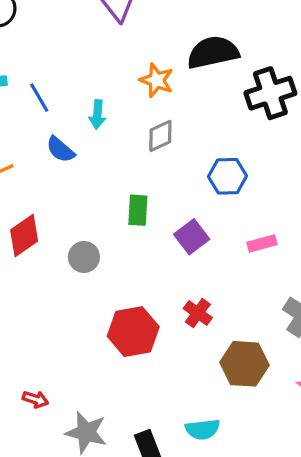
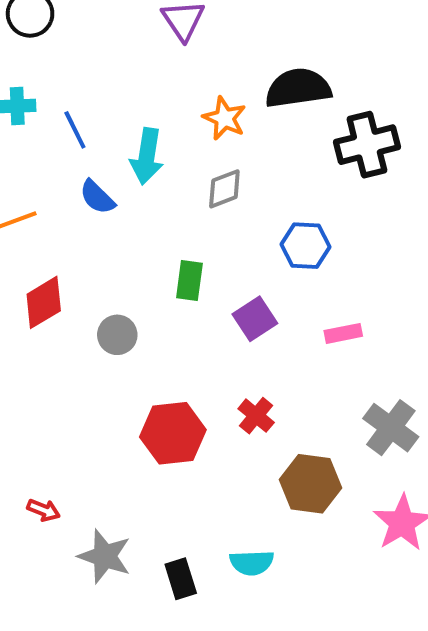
cyan arrow: (97, 114) -> (147, 156), size x1.5

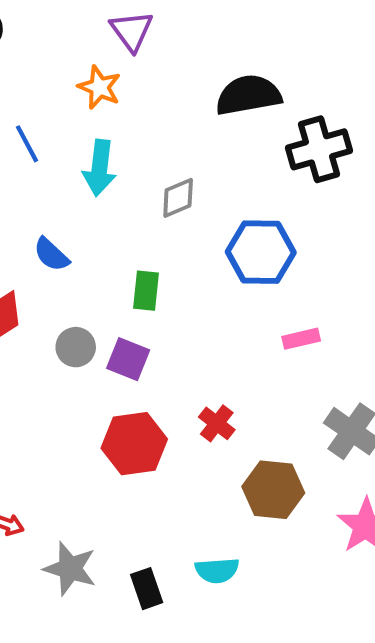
orange star: (225, 118) -> (99, 87), moved
blue semicircle: (97, 197) -> (51, 255), moved
blue hexagon: (305, 246) -> (261, 252), size x1.4
purple square: (255, 319) -> (128, 359), moved, turned -33

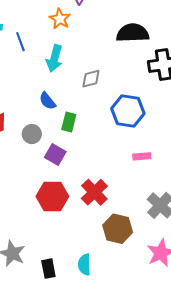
blue semicircle: (51, 255) -> (48, 101), moved
gray circle: (76, 347) -> (32, 134), moved
red cross: (217, 423) -> (94, 192), size x1.5
cyan semicircle: (217, 570) -> (84, 265), turned 85

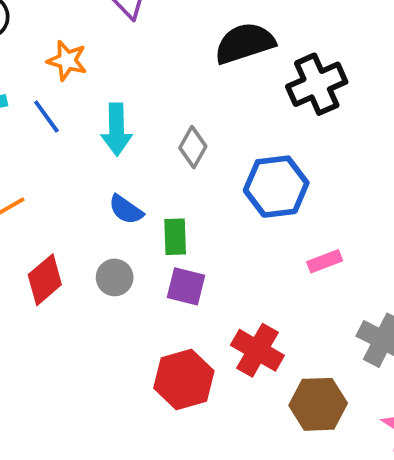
orange star: (60, 19) -> (67, 61), moved
gray diamond: (91, 79) -> (193, 147), turned -30
purple square: (55, 154) -> (186, 286), moved

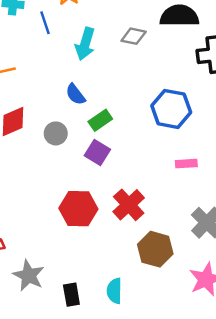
gray diamond: (193, 147) -> (134, 36), moved, turned 55
green rectangle: (175, 237) -> (100, 120), turned 40

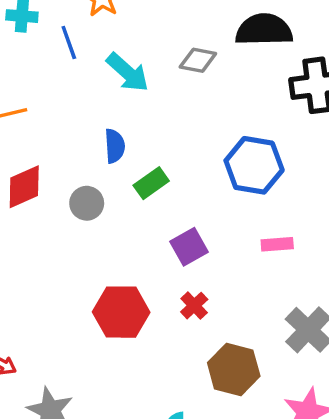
cyan arrow: (85, 44) -> (128, 72), turned -64
blue semicircle: (76, 94) -> (115, 146), turned -145
purple square: (97, 152) -> (189, 247), moved, turned 30
red cross: (129, 205) -> (194, 306), size x0.6

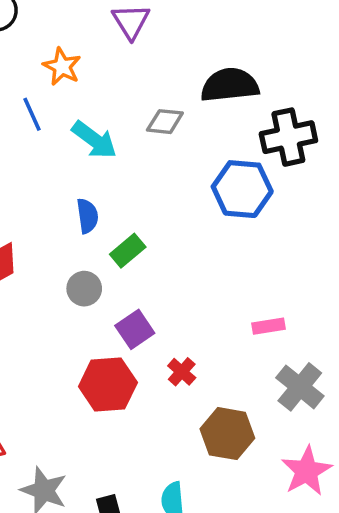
blue hexagon: (254, 165) -> (242, 189), moved
gray circle: (87, 203) -> (84, 289), moved
pink rectangle: (277, 244) -> (268, 326), moved
purple square: (189, 247) -> (135, 329), moved

